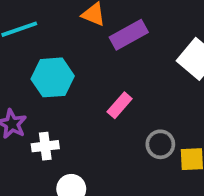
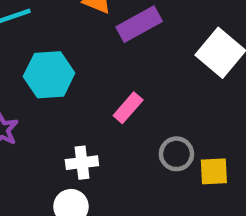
white cross: (45, 146) -> (82, 163), moved

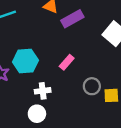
cyan hexagon: (49, 75) -> (25, 61), moved

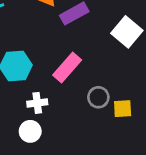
pink rectangle: (67, 62) -> (67, 67), size x1.5

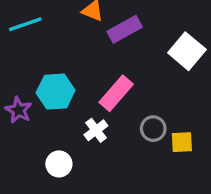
white cross: (37, 103) -> (96, 130), moved, turned -30
white circle: (30, 131) -> (59, 164), moved

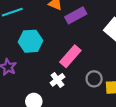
cyan hexagon: (56, 92) -> (31, 41), moved

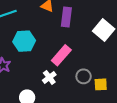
purple rectangle: (76, 15) -> (66, 17), turned -54

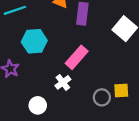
gray circle: (84, 76) -> (102, 97), moved

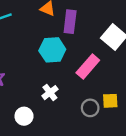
cyan hexagon: (34, 41) -> (52, 50), moved
pink rectangle: (77, 57) -> (88, 67), moved

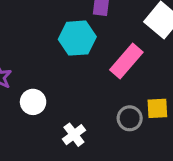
white cross: (50, 93) -> (74, 135), moved
white circle: (24, 116) -> (33, 102), moved

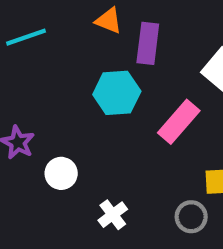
gray circle: (130, 118) -> (191, 217), moved

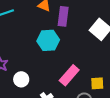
pink rectangle: (179, 122) -> (69, 75), moved

